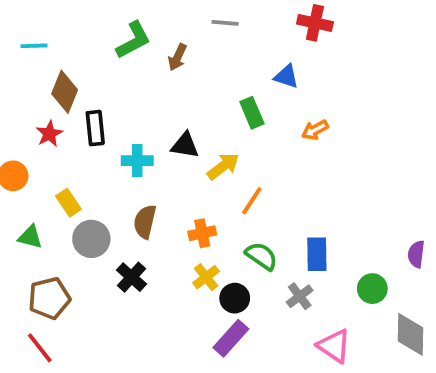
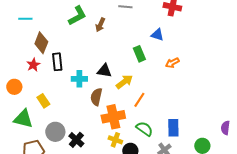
brown semicircle: (145, 222) -> (96, 97), moved
orange cross: (202, 233) -> (113, 117), size x1.6
green triangle: (30, 237) -> (23, 119), size x1.5
gray circle: (91, 239) -> (55, 132), moved
yellow cross: (206, 277) -> (115, 140), turned -32

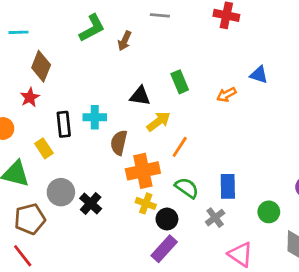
blue triangle: (157, 35) -> (259, 75), moved
black rectangle: (57, 62) -> (64, 124), moved
black triangle: (104, 71) -> (140, 96), moved

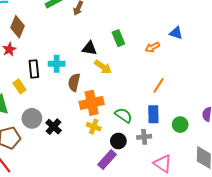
yellow arrow: (158, 121) -> (103, 67), turned 72
orange line: (180, 147) -> (159, 85), moved
green circle: (269, 212) -> (180, 125), moved
gray cross: (215, 218) -> (144, 137), turned 32
black circle: (167, 219) -> (118, 141), moved

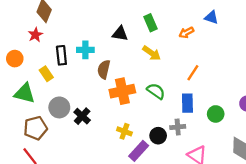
yellow arrow: (103, 67) -> (152, 53), moved
green semicircle: (124, 115) -> (156, 91), moved
yellow cross: (94, 127) -> (124, 131), moved
black circle: (118, 141) -> (158, 136), moved

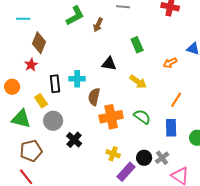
green rectangle: (151, 23) -> (137, 45), moved
gray circle: (59, 107) -> (53, 121), moved
gray cross: (178, 127) -> (162, 158), moved, turned -32

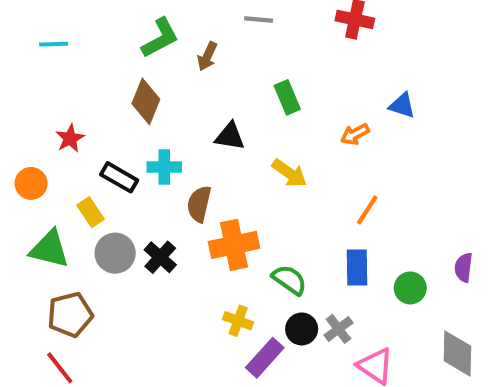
brown diamond: (39, 43) -> (146, 101), moved
black rectangle: (55, 84) -> (119, 177), turned -54
green semicircle: (142, 117) -> (289, 280), moved
black cross: (74, 140) -> (160, 257), moved

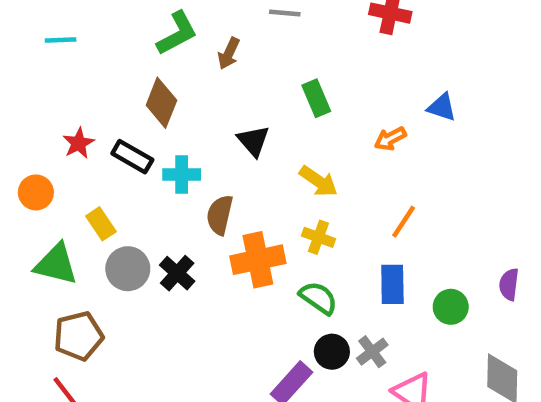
black triangle: (230, 136) -> (253, 141), turned 40
black rectangle: (119, 177) -> (132, 157), moved
yellow cross: (238, 321) -> (318, 237), moved

